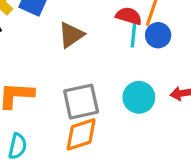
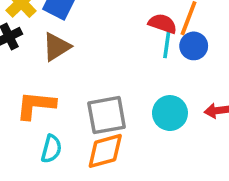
brown triangle: (71, 35) -> (56, 47), moved
cyan semicircle: (18, 146) -> (51, 149), moved

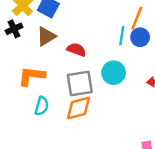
red semicircle: (163, 24) -> (76, 50), moved
cyan circle: (170, 113) -> (114, 73), moved

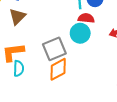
red semicircle: (76, 50) -> (86, 18), moved
cyan semicircle: (42, 106) -> (19, 68), moved

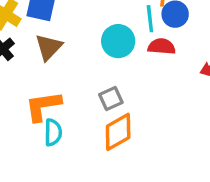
cyan circle: (80, 33) -> (118, 41), moved
gray square: (54, 49) -> (111, 98), size x0.6

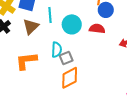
cyan line: (150, 19) -> (50, 15), moved
cyan semicircle: (53, 132) -> (57, 50), moved

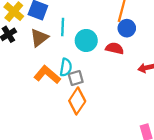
orange L-shape: (26, 61) -> (47, 75), moved, turned 40
orange diamond: (70, 78) -> (77, 101), turned -35

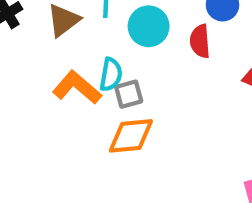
red semicircle: (115, 48) -> (200, 41), turned -108
orange diamond: (77, 101) -> (131, 136), turned 50

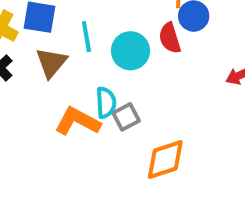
red semicircle: (200, 41) -> (170, 38), moved
orange diamond: (131, 136) -> (165, 159), moved

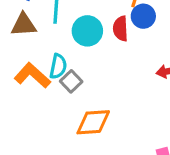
brown triangle: (51, 63) -> (24, 25), turned 32
gray square: (126, 117) -> (71, 81), turned -30

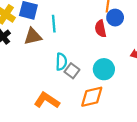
cyan circle: (87, 31) -> (104, 69), moved
orange L-shape: (32, 75) -> (47, 100), moved

